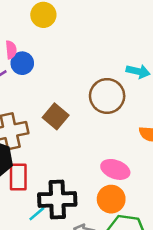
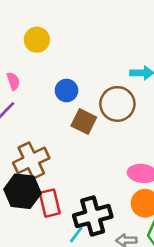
blue circle: (22, 63) -> (66, 90), moved
brown square: (56, 116) -> (84, 122), moved

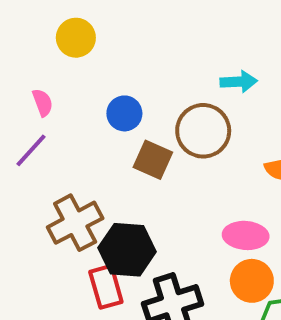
black hexagon: (22, 191) -> (127, 250), moved

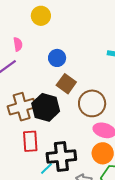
brown circle: (203, 131) -> (92, 103), moved
black hexagon: (127, 250) -> (46, 107), moved

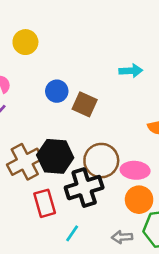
brown square: (66, 84) -> (85, 104), moved
brown circle: (92, 103) -> (101, 161), moved
black cross: (61, 156) -> (84, 188), moved

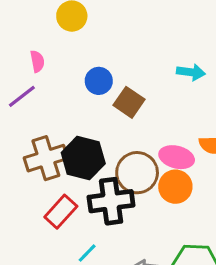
pink ellipse: (135, 170) -> (177, 157), moved
orange circle: (139, 200) -> (175, 187), moved
red rectangle: (45, 203) -> (61, 212), turned 48

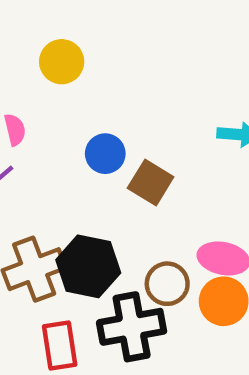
brown circle: (137, 173) -> (167, 284), size x0.7
red rectangle: (61, 212) -> (60, 345), turned -48

